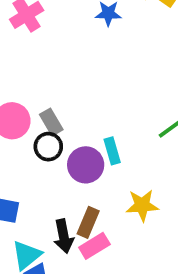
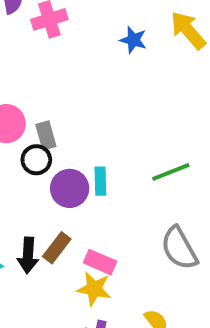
yellow star: (142, 205) -> (94, 289), moved
pink rectangle: (94, 246) -> (100, 262), moved, turned 40

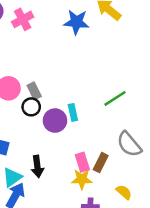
blue star: (133, 40) -> (76, 22), size x1.5
brown rectangle: (57, 248) -> (101, 163), moved
pink rectangle: (100, 262) -> (82, 162), turned 60

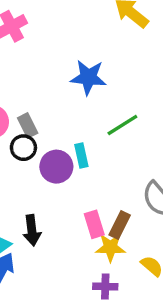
blue star: (76, 22) -> (88, 77), moved
green line: (115, 98) -> (122, 125), moved
yellow star: (82, 179) -> (110, 247), moved

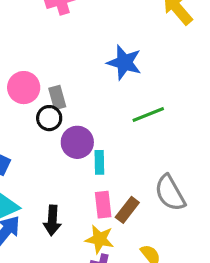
cyan rectangle: (81, 155) -> (99, 162), moved
black arrow: (32, 230) -> (52, 220), moved
yellow star: (110, 247) -> (100, 239), moved

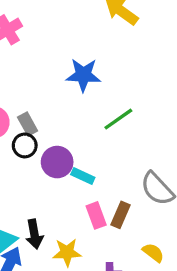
cyan rectangle: (99, 162) -> (83, 176), turned -50
black arrow: (52, 220) -> (34, 234), moved
yellow star: (100, 239) -> (67, 252), moved

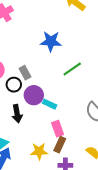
gray rectangle: (28, 124) -> (25, 73), moved
brown rectangle: (121, 215) -> (60, 145), moved
black arrow: (34, 234) -> (17, 114), moved

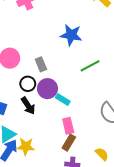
black circle: (14, 85) -> (28, 84), moved
black arrow: (17, 114) -> (28, 106), turned -30
yellow star: (39, 151) -> (26, 146), moved

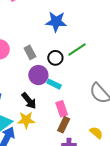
black circle: (28, 84) -> (55, 58), moved
black arrow: (28, 106) -> (29, 101), moved
yellow star: (26, 146) -> (26, 120), moved

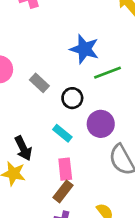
green line: (77, 49) -> (108, 73), moved
gray rectangle: (30, 52) -> (39, 83), turned -32
purple circle: (38, 75) -> (101, 124), moved

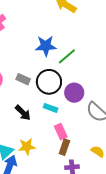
black circle: (72, 98) -> (49, 82), size x1.6
black arrow: (23, 148) -> (23, 113), moved

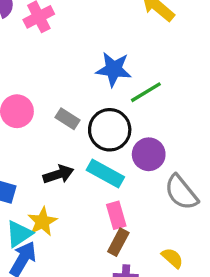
cyan rectangle: (51, 108) -> (105, 173), size x1.5
black arrow: (23, 113) -> (58, 174), turned -72
yellow star: (27, 147) -> (42, 222), moved, turned -30

